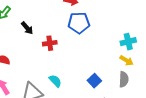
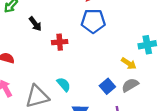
yellow arrow: (126, 60) -> (129, 63), moved
gray semicircle: (124, 79) -> (130, 85), moved, turned -126

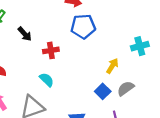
yellow arrow: (129, 63) -> (112, 66), moved, turned -88
cyan semicircle: (64, 84) -> (47, 80), moved

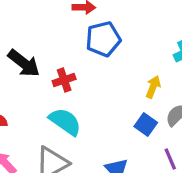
black arrow: (25, 34) -> (24, 63), size x1.5
cyan semicircle: (47, 80) -> (65, 122), size x1.5

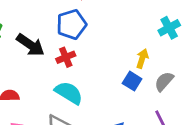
blue pentagon: (103, 39) -> (71, 24), moved
blue square: (146, 125) -> (132, 81), moved

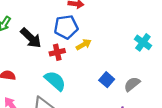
cyan cross: (169, 28) -> (143, 42), turned -35
yellow arrow: (142, 59) -> (84, 45), moved, turned 32

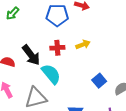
blue pentagon: (66, 27) -> (57, 15), moved
black arrow: (31, 38) -> (31, 55), moved

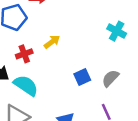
blue square: (99, 81) -> (82, 77), turned 32

